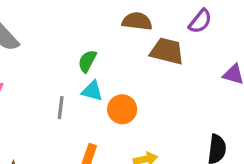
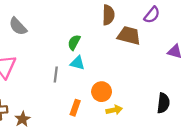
brown semicircle: (137, 21) -> (108, 15), turned 84
orange circle: (122, 109) -> (102, 92), moved

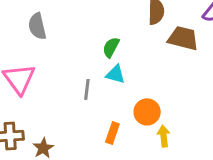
gray semicircle: (18, 26) -> (37, 26), turned 30
yellow arrow: (114, 110) -> (164, 136), turned -84

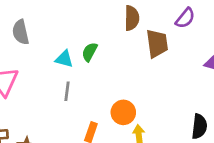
brown trapezoid: (183, 38) -> (157, 43), turned 68
cyan triangle: (115, 74) -> (64, 59), moved

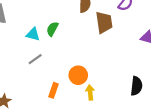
gray line: (67, 91) -> (35, 59), turned 48

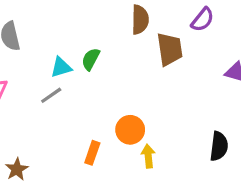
cyan triangle: (33, 34) -> (61, 67), turned -32
gray line: (35, 59) -> (51, 95), moved

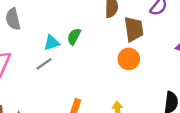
orange circle: (130, 130) -> (129, 59), moved

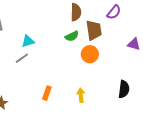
green semicircle: (74, 37) -> (72, 36), moved, turned -144

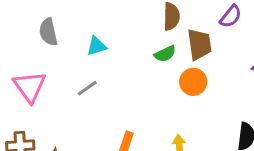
cyan triangle: (28, 41) -> (97, 46), moved

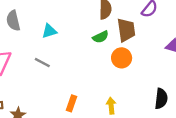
gray line: (87, 88) -> (42, 63), turned 63

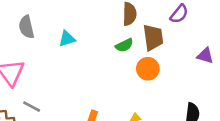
gray line: (42, 63) -> (32, 107), moved

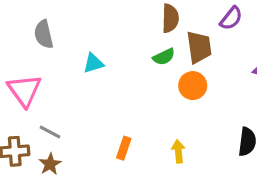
cyan triangle: (67, 39) -> (93, 63), moved

